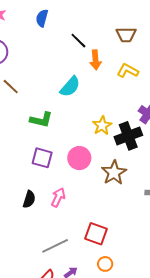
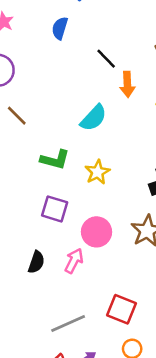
yellow star: (102, 126) -> (97, 172), moved
pink circle: (79, 158) -> (96, 232), moved

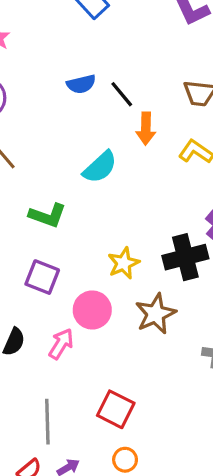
blue semicircle: (60, 28) -> (81, 84), moved, turned -125
yellow star: (97, 172) -> (124, 263), moved
gray line: (68, 323) -> (47, 422), turned -72

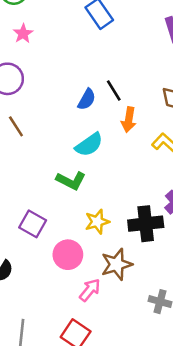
blue semicircle: (81, 84) -> (87, 99), moved, turned -55
green L-shape: (48, 215) -> (71, 181), moved
pink arrow: (61, 344) -> (90, 290), moved

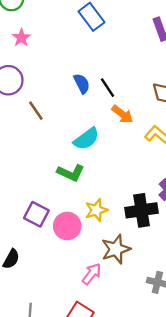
blue semicircle: (87, 99) -> (82, 84), moved, turned -54
orange arrow: (129, 120) -> (122, 114), turned -60
brown line: (16, 126) -> (36, 111), moved
pink circle: (68, 255) -> (67, 226), moved

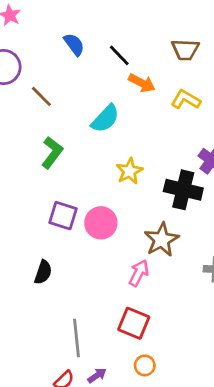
blue semicircle: (82, 84) -> (74, 44), moved
green L-shape: (71, 173) -> (52, 153), moved, turned -68
yellow star: (96, 210) -> (129, 171), moved
black cross: (142, 210) -> (183, 190), turned 32

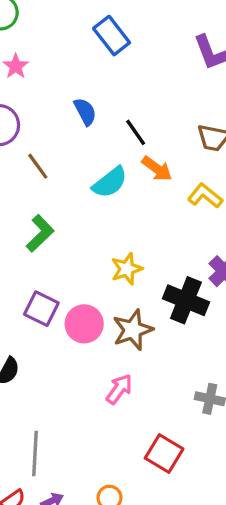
cyan semicircle: (105, 119) -> (110, 182), moved
brown star: (162, 240) -> (133, 330), moved
red square: (134, 323) -> (164, 454), moved

